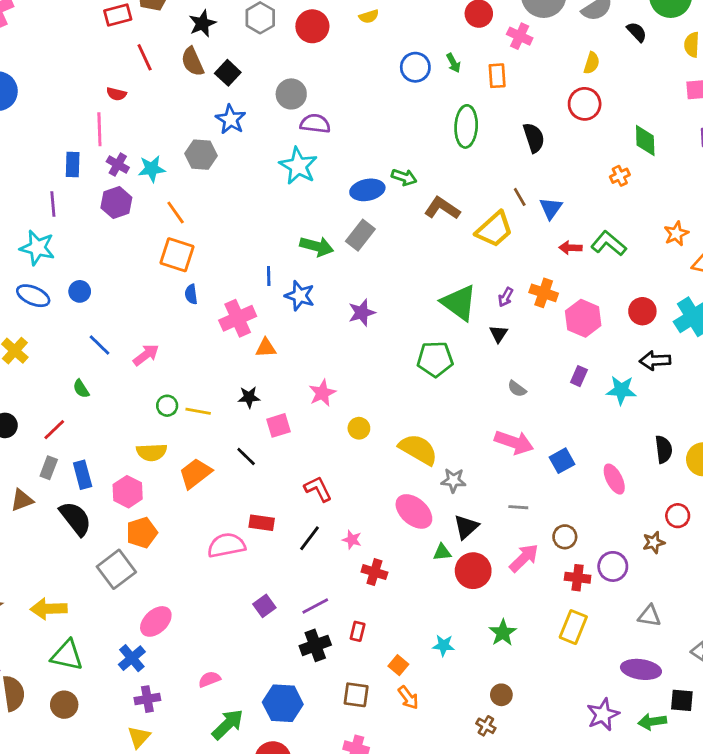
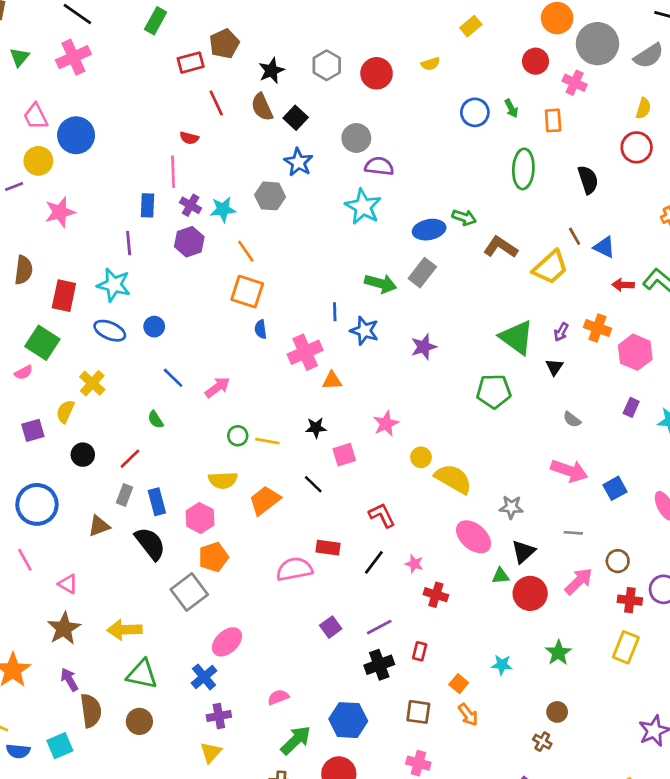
blue triangle: (551, 208) -> (604, 247), turned -40
yellow semicircle: (418, 449) -> (453, 479), moved

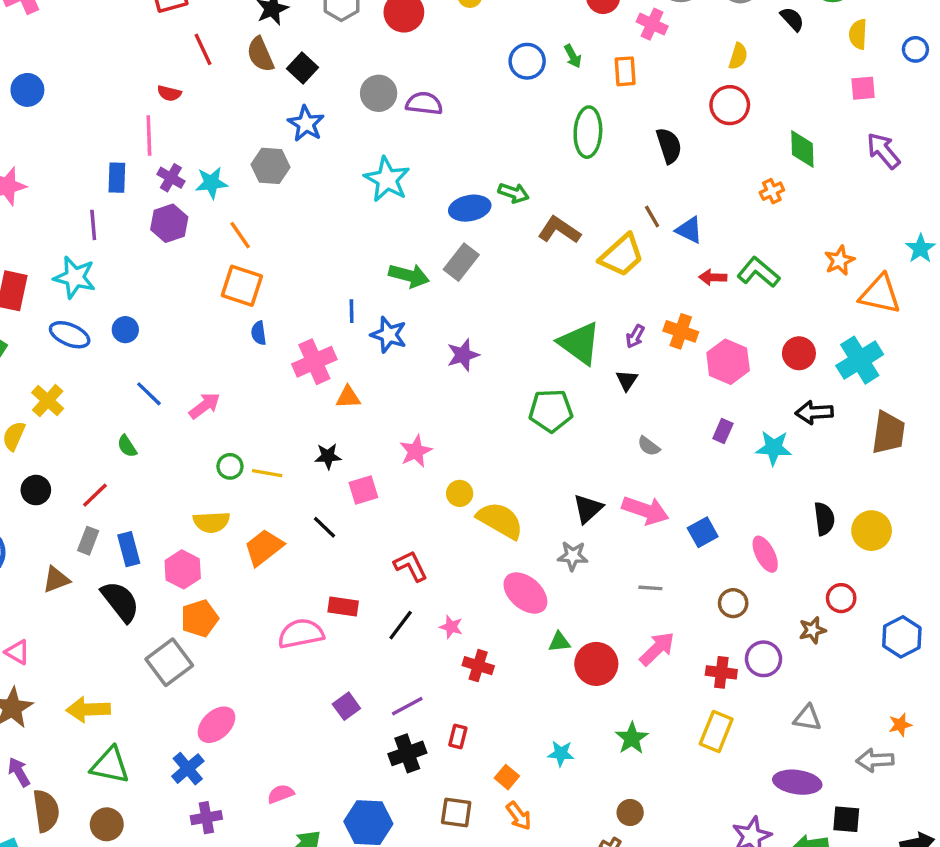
blue circle: (76, 135) -> (27, 90), size x0.7
purple semicircle: (379, 166) -> (424, 103), moved
black triangle: (523, 552) -> (588, 509), moved
brown circle: (618, 561) -> (733, 603), moved

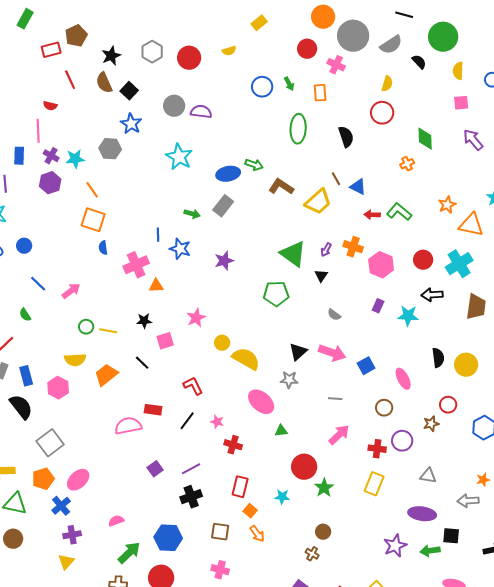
green arrow: (409, 276) -> (192, 214), size x0.7
orange pentagon: (200, 618) -> (43, 479), moved
red circle: (596, 664) -> (304, 467), moved
red rectangle: (458, 737) -> (240, 487), moved, size x1.5

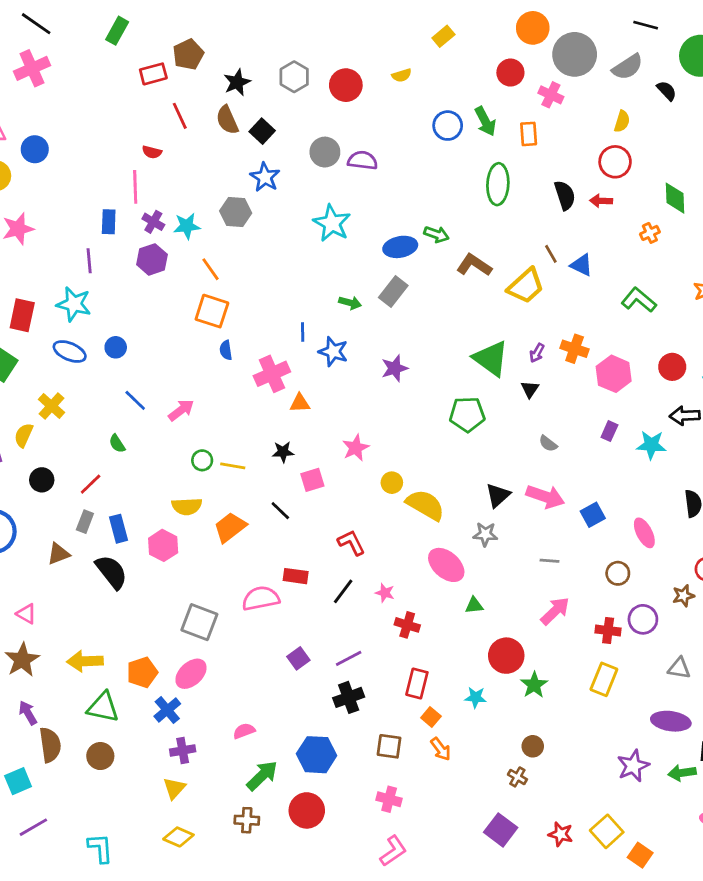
green arrow: (289, 84) -> (485, 121), size x1.5
red arrow: (372, 215) -> (601, 201), moved
gray square: (50, 443) -> (199, 622), moved, turned -32

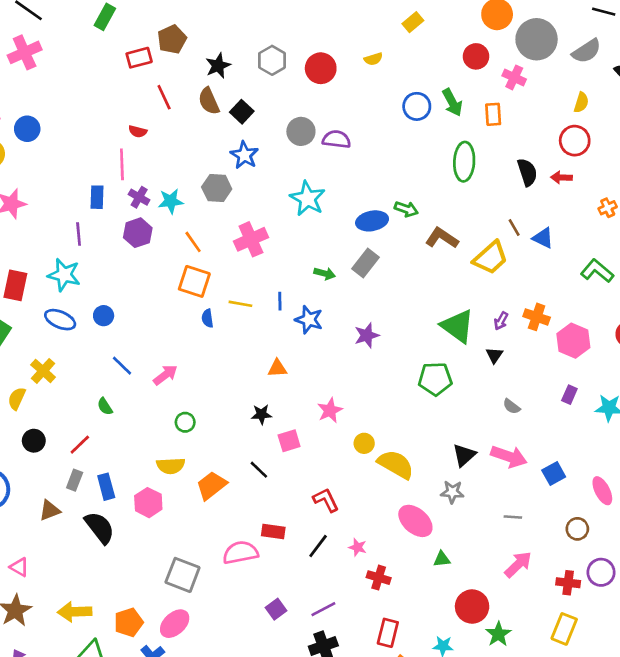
pink cross: (272, 374) -> (251, 239), moved
yellow line: (233, 466) -> (240, 304), moved

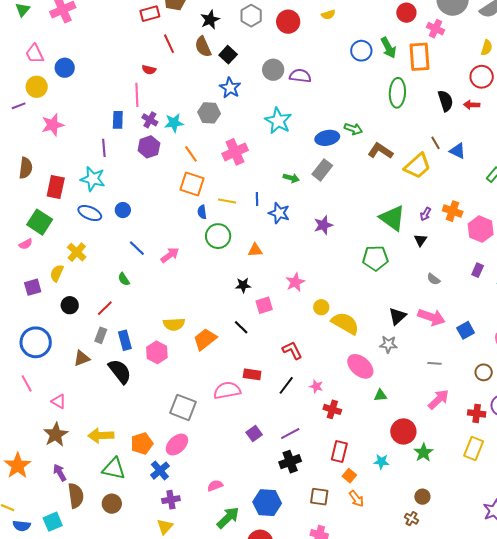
orange rectangle: (493, 114) -> (419, 57), size x1.6
green circle: (185, 422) -> (218, 236), moved, size x1.6

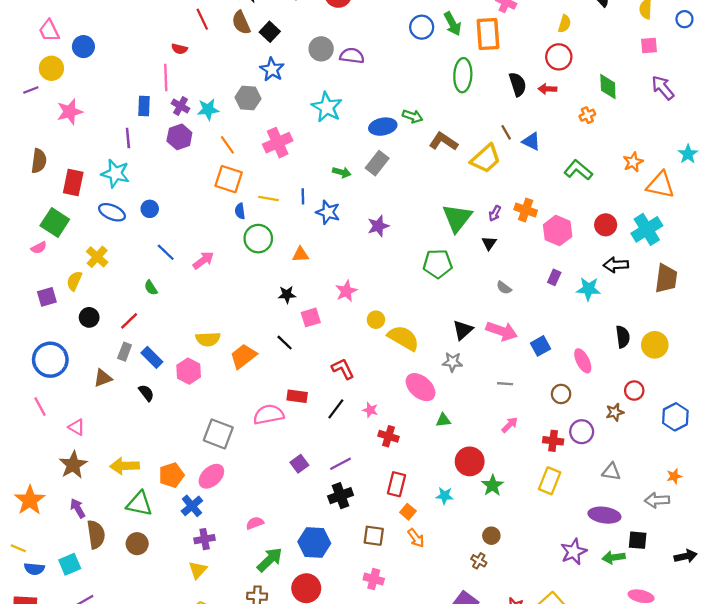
green triangle: (392, 218) -> (457, 218), turned 32
blue rectangle: (125, 340) -> (152, 357), turned -30
black semicircle: (120, 371) -> (146, 393), size x0.6
pink arrow: (438, 399) -> (510, 425), size x0.7

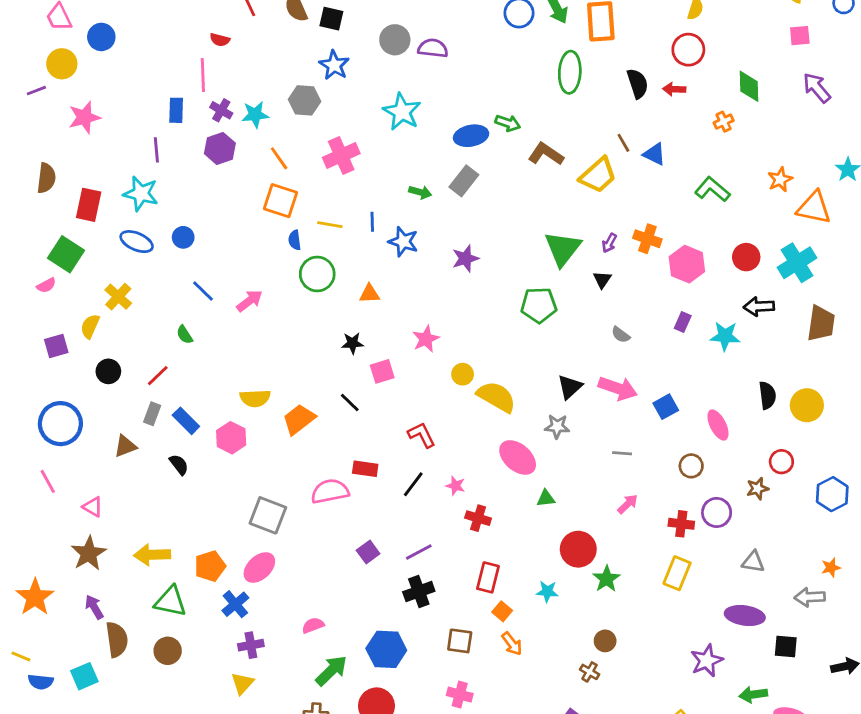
black square: (270, 32) -> (331, 19), turned -30
green arrow: (614, 557) -> (753, 695), moved

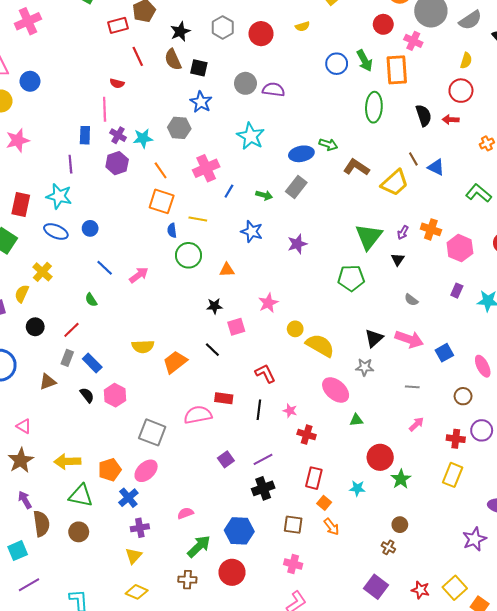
blue line: (372, 222) -> (229, 191), moved, turned 32
pink hexagon: (231, 438) -> (115, 395), moved
black line: (413, 484) -> (259, 410), turned -30

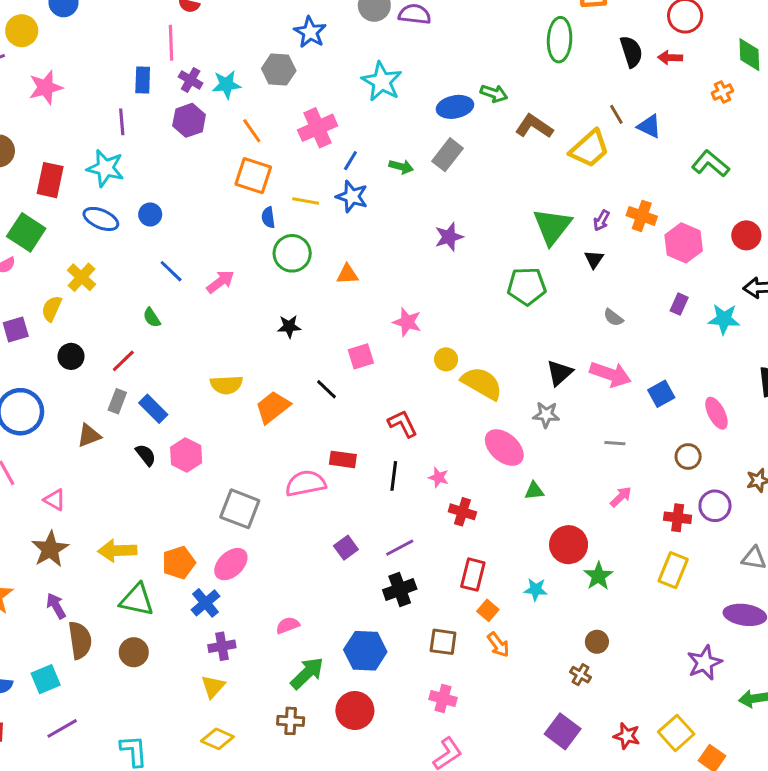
blue star: (252, 231) -> (352, 197), moved
pink star: (268, 303) -> (407, 322), turned -30
black star: (214, 306) -> (289, 327), moved

